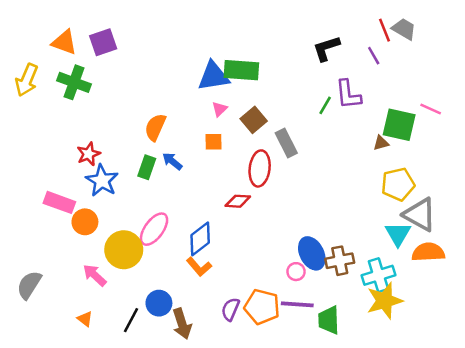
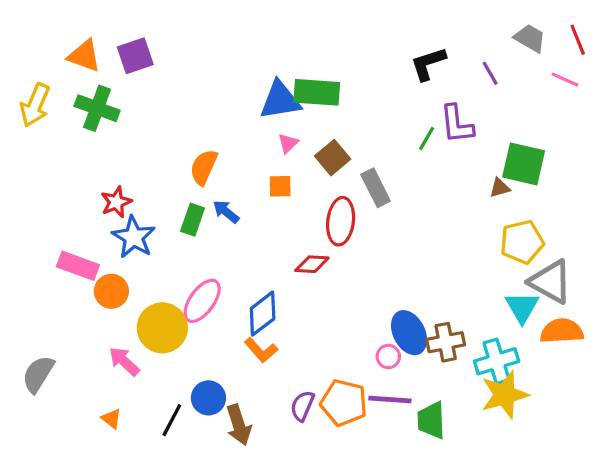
red line: (385, 30) -> (578, 40), moved
pink line: (431, 109) -> (565, 80), moved

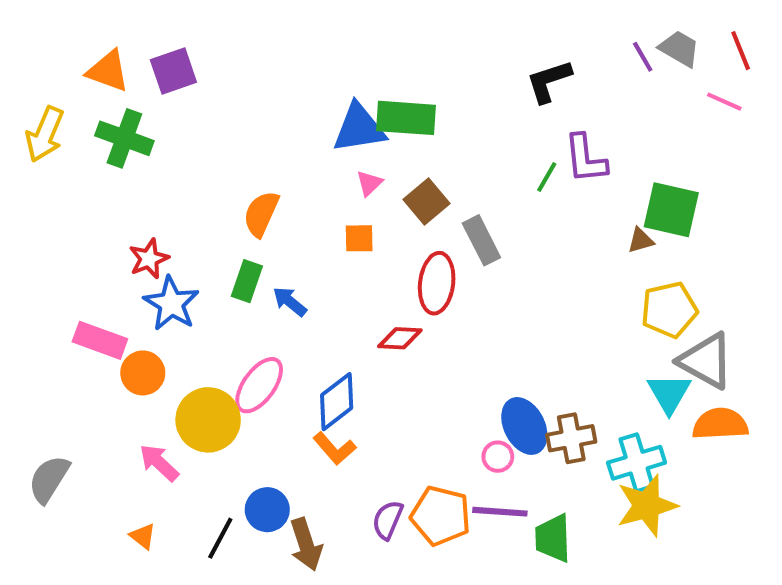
purple line: (490, 73) -> (643, 57), moved
blue arrow: (226, 212) -> (290, 302), moved

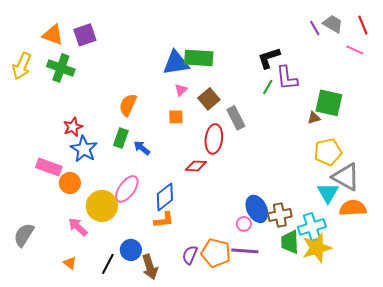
black L-shape: (549, 81) -> (269, 58), moved
orange L-shape: (335, 448) -> (164, 220), turned -55
green trapezoid: (553, 538) -> (290, 242), moved

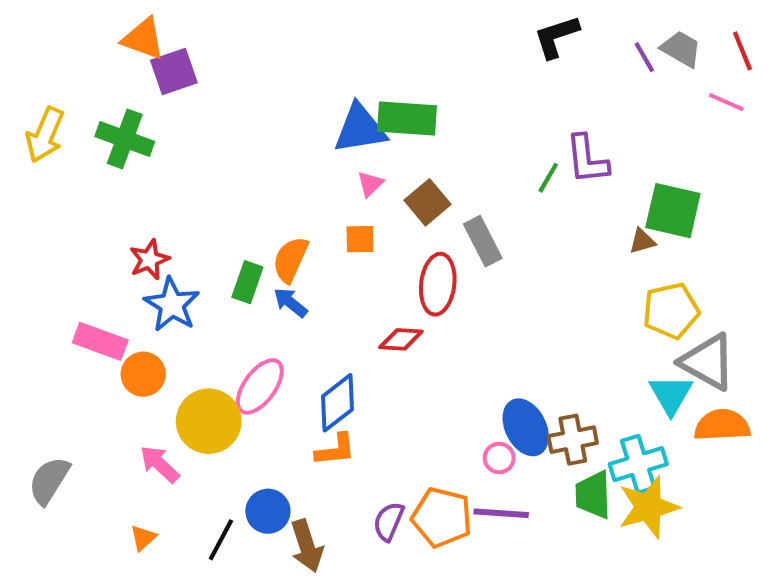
orange triangle: (53, 35) -> (143, 39), moved
black L-shape: (269, 58) -> (556, 37), moved
orange semicircle: (128, 105) -> (290, 260), moved
orange triangle: (70, 263) -> (143, 538), turned 40

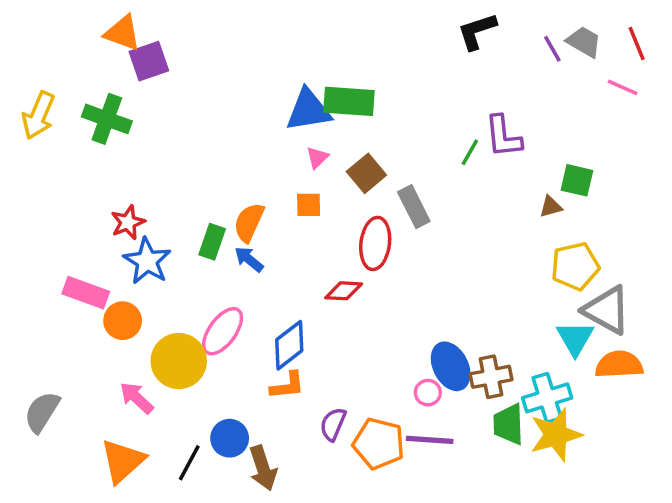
green square: (673, 211) -> (577, 180), size x0.7
purple semicircle: (389, 521) -> (333, 424), moved
orange triangle: (143, 538) -> (123, 461), size x2.0

